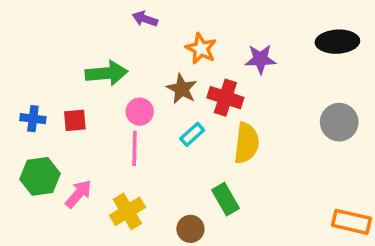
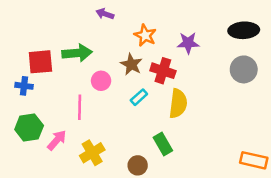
red square: (75, 120) -> (40, 62), moved, size x1.5
gray circle: (339, 122) -> (244, 69), moved
pink line: (134, 148) -> (80, 107), moved

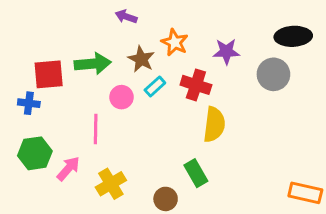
brown star: (131, 64) -> (141, 59), moved
gray circle: (244, 69) -> (273, 74), moved
cyan rectangle: (139, 97) -> (155, 86), moved

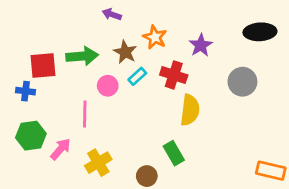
purple star: (226, 52) -> (201, 45), turned -30
gray circle: (273, 74) -> (242, 82), moved

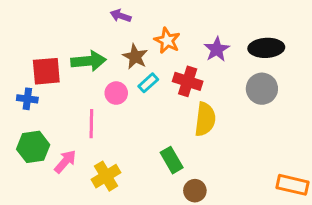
black ellipse: (260, 32) -> (266, 48), moved
green rectangle: (174, 153) -> (172, 160), moved
brown circle: (147, 176) -> (195, 191), moved

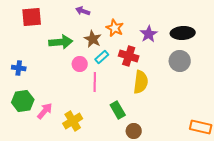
red square: (46, 71) -> (32, 17), moved
pink line: (91, 124) -> (95, 82), moved

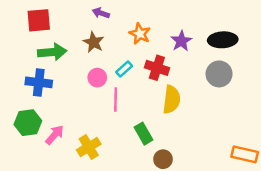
brown star: (93, 39) -> (94, 42), moved
green arrow: (61, 42) -> (52, 52), moved
blue cross: (19, 68) -> (39, 82), moved, size x1.5

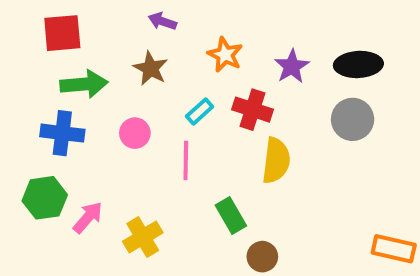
pink circle: (97, 78) -> (135, 133), moved

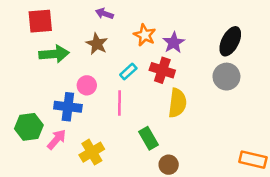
black ellipse: (358, 64) -> (230, 41), turned -60
purple star: (292, 66) -> (174, 43), moved
blue cross: (62, 133) -> (68, 107), moved

